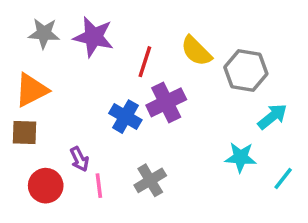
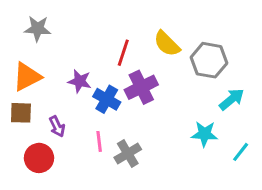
purple star: (94, 37) -> (80, 81), moved, size x0.7
purple arrow: (79, 159) -> (57, 126), moved
pink line: (99, 186) -> (99, 141), moved

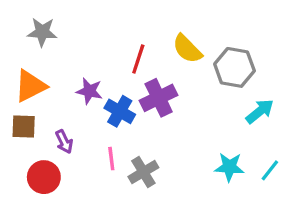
cyan star: (204, 134) -> (229, 167), moved

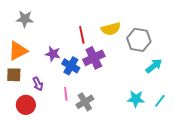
yellow semicircle: (187, 49) -> (111, 29), turned -60
red line: (138, 59) -> (82, 35), turned -30

